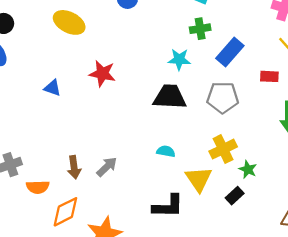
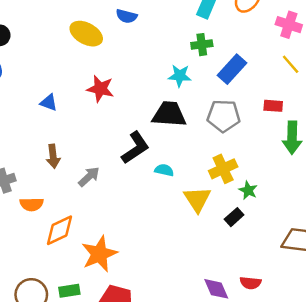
yellow ellipse: (69, 22) -> (86, 34), moved
red rectangle: (269, 76) -> (273, 106), moved
brown arrow: (74, 167) -> (53, 156), moved
gray arrow: (107, 167) -> (89, 177), moved
black L-shape: (168, 206) -> (135, 148), moved, turned -36

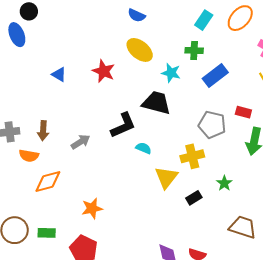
yellow ellipse: (86, 34) -> (140, 50), moved
gray pentagon: (224, 116) -> (212, 125), moved
brown arrow: (53, 156) -> (43, 131), moved
green star: (248, 190) -> (224, 183), moved
orange star: (99, 254) -> (92, 208), moved, size x0.7

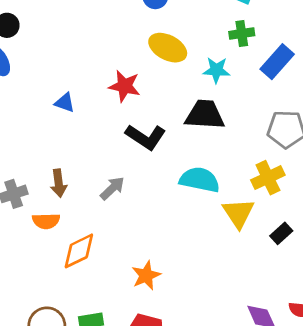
black L-shape: (123, 125) -> (146, 137), moved, turned 68
cyan semicircle: (144, 148) -> (200, 180), size x1.8

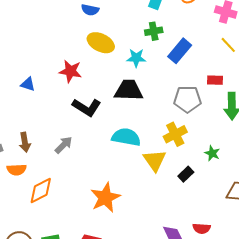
orange star: (146, 275) -> (105, 198), moved, size x1.4

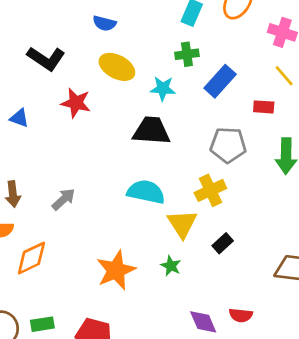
red rectangle: (215, 80) -> (264, 107), moved
black L-shape: (87, 107) -> (46, 59), moved
green star: (212, 153) -> (171, 266), moved

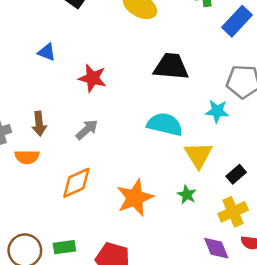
cyan star: (163, 88) -> (217, 111), moved
red star: (76, 103) -> (92, 78), moved
yellow cross: (210, 190) -> (233, 212), moved
orange diamond: (31, 258) -> (76, 183), moved

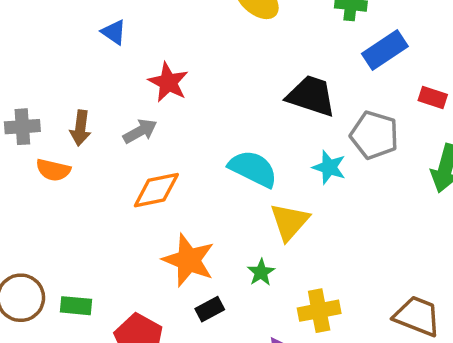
black trapezoid: (171, 67) -> (311, 96), moved
gray arrow: (87, 130) -> (140, 131), moved
black rectangle: (236, 174) -> (210, 309), moved
orange diamond: (76, 183) -> (156, 190), moved
orange star: (135, 198) -> (189, 260), turned 30

